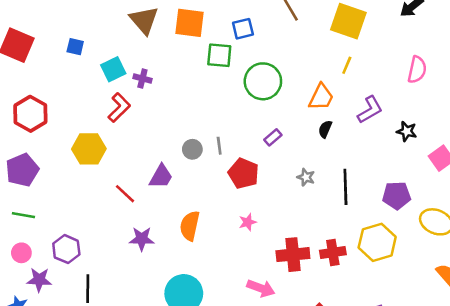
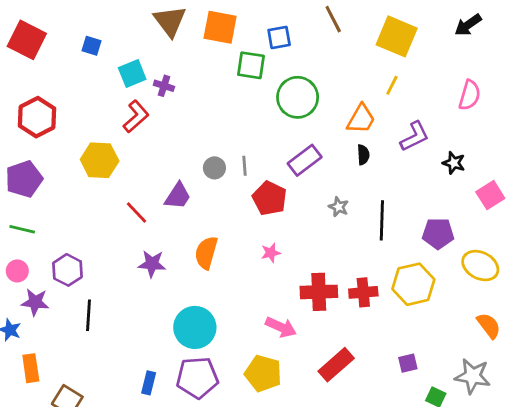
black semicircle: (325, 129) -> (363, 155), turned 150
purple rectangle: (273, 137) -> (305, 160), size x1.6

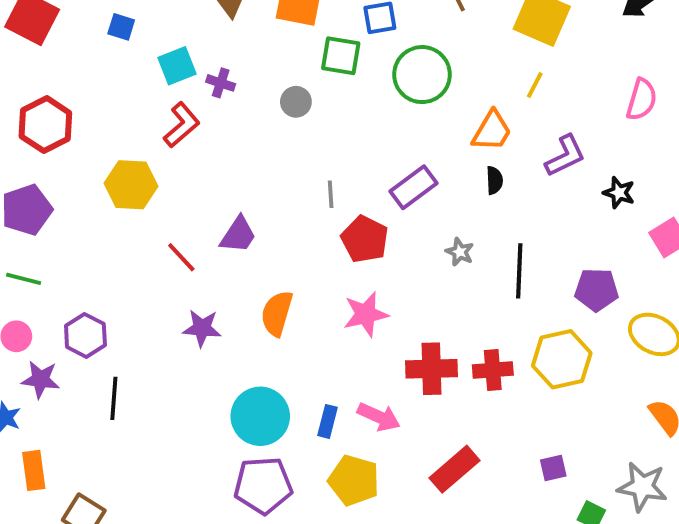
green circle: (298, 97) -> (422, 75), moved
gray circle: (214, 168) -> (296, 102), moved
pink star: (271, 253) -> (366, 314), size x1.6
blue rectangle: (149, 383) -> (327, 421), moved

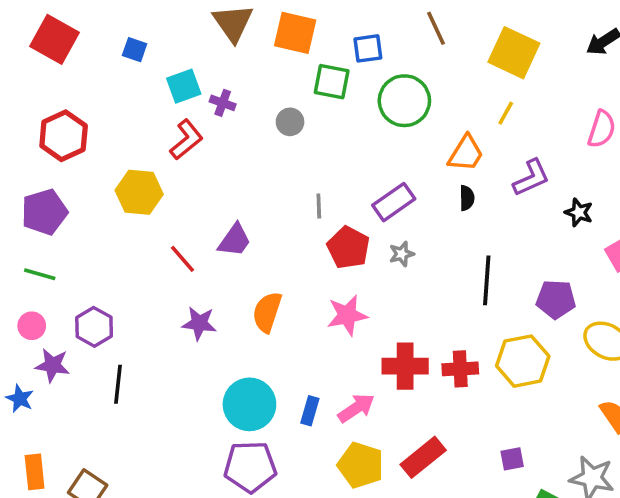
gray star: (460, 252) -> (402, 254), moved, turned 30
pink arrow: (379, 417) -> (356, 408), turned -60
orange rectangle: (34, 470) -> (35, 472), moved
yellow pentagon: (354, 480) -> (361, 465), moved

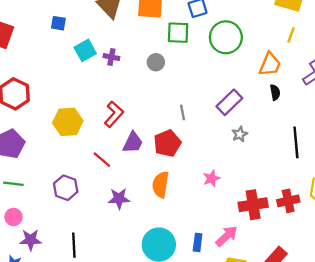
blue square: (135, 50) -> (58, 23), moved
red L-shape: (186, 140) -> (114, 114), moved
red pentagon: (348, 248) -> (167, 143), moved, turned 30
pink star: (347, 315) -> (211, 178), size x0.7
purple hexagon: (94, 327) -> (66, 188), moved

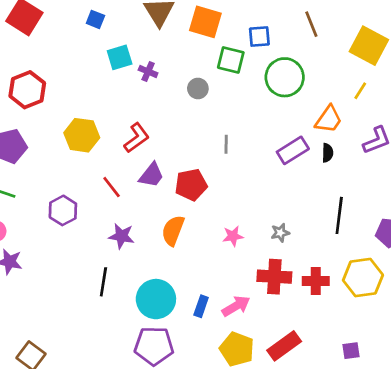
purple rectangle: (229, 102) -> (293, 150), moved
gray line: (183, 112) -> (226, 144), moved
gray star: (240, 134) -> (280, 233), moved
black line: (74, 245) -> (103, 282), moved

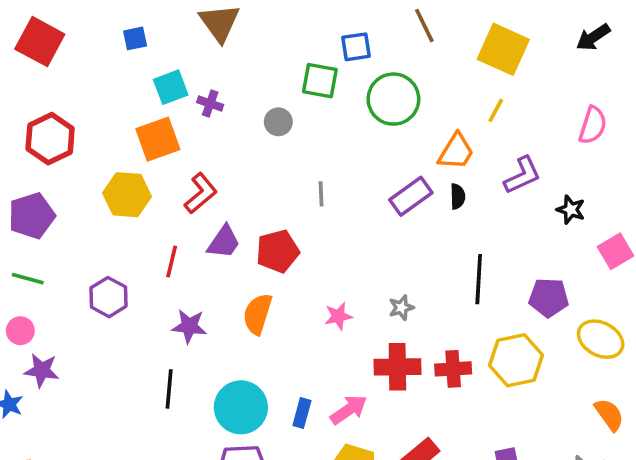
blue square: (95, 19) -> (135, 38), turned -30
orange square: (205, 22) -> (158, 139), moved, turned -32
red line: (112, 187) -> (172, 261), turned 55

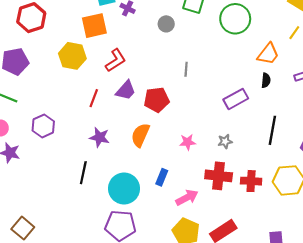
purple rectangle: (411, 196) -> (236, 99), moved
purple hexagon: (109, 297) -> (43, 126), moved
blue rectangle: (302, 413) -> (162, 177), moved

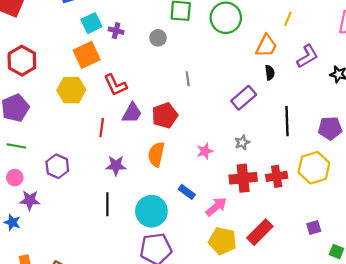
red L-shape: (116, 60) -> (115, 85), turned 110
blue rectangle: (162, 177) -> (187, 192), turned -63

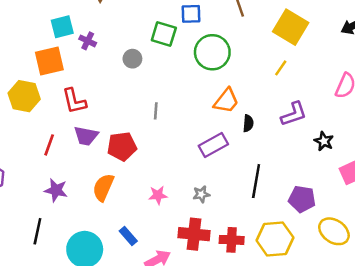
orange trapezoid: (266, 46) -> (226, 101), moved
purple trapezoid: (132, 113) -> (86, 136), turned 60

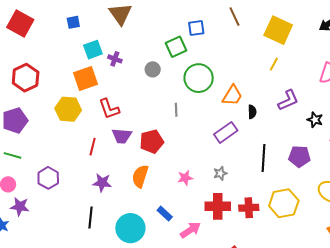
green square: (164, 34) -> (176, 47), turned -35
green circle: (212, 52) -> (199, 78), moved
purple pentagon: (302, 199) -> (299, 156), moved

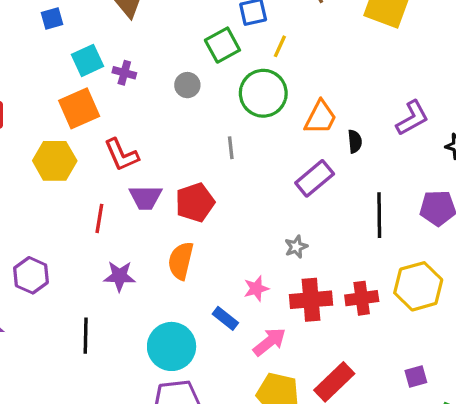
yellow line: (274, 64) -> (280, 46), moved
gray star: (220, 173) -> (296, 247), moved
pink star: (185, 178) -> (256, 289), moved
black line: (91, 218) -> (86, 336), moved

